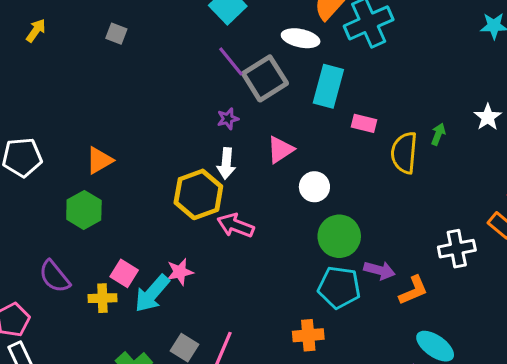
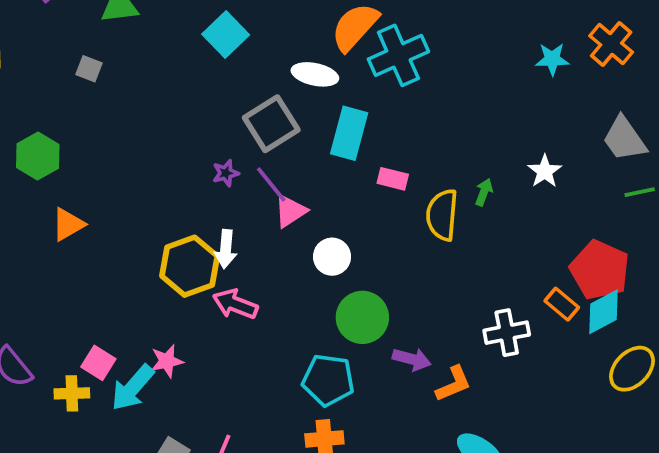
purple line: (231, 61) -> (271, 185), moved
white arrow: (226, 164) -> (226, 249), moved
green hexagon: (84, 210) -> (38, 156), moved
cyan pentagon: (339, 287) -> (328, 380), moved

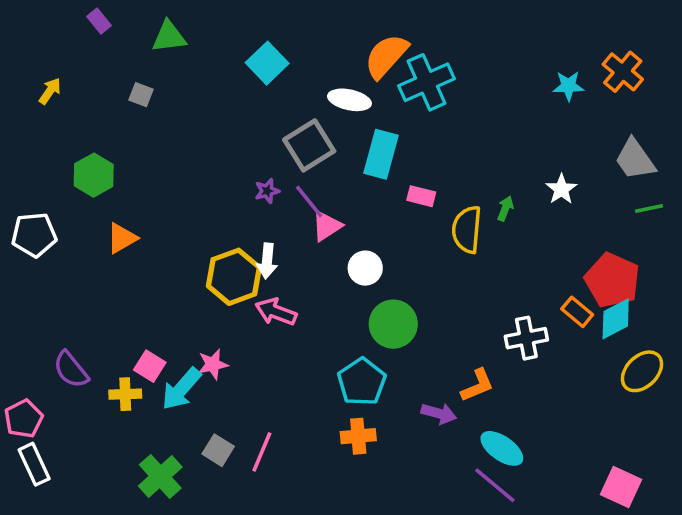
purple arrow: (412, 359) -> (439, 413), moved
cyan pentagon: (328, 380) -> (362, 382), turned 30

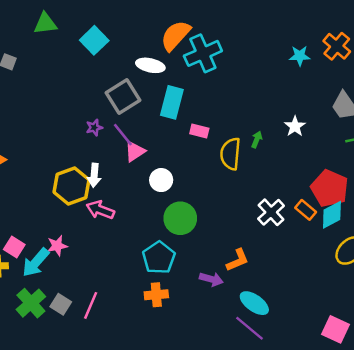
green triangle: (169, 37) -> (45, 24), moved
white cross: (526, 338) -> (271, 212), moved, turned -32
green cross: (160, 476) -> (31, 303), moved

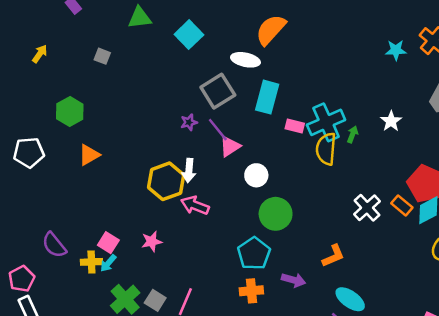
cyan cross: (203, 53) -> (326, 122), moved
cyan arrow: (36, 262) -> (108, 263), moved, size x0.6
purple arrow: (211, 279) -> (294, 280), moved

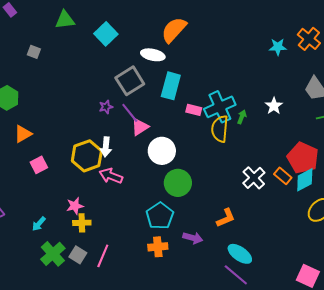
white circle: (256, 175) -> (162, 151), size x1.4
pink square: (108, 243) -> (39, 165), moved, turned 30
yellow cross: (91, 262) -> (82, 223), moved

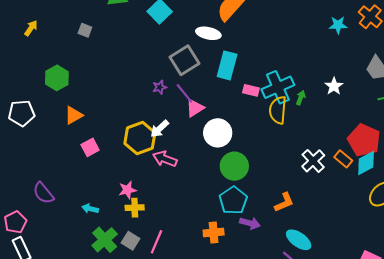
white arrow: (106, 147) -> (160, 129), turned 42
cyan pentagon: (160, 216) -> (233, 200), moved
cyan arrow: (39, 224) -> (90, 209), turned 63

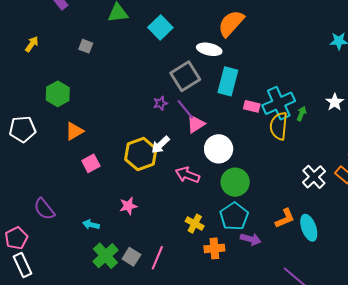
pink arrow: (165, 159) -> (187, 175), moved
yellow cross: (135, 208) -> (195, 224), moved, turned 30
cyan ellipse: (299, 240) -> (309, 228), moved, turned 35

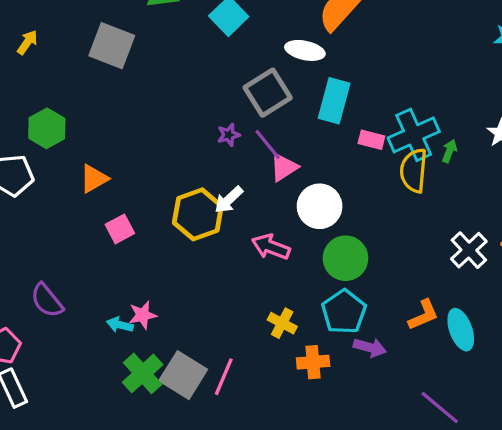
gray square: (86, 46) -> (112, 46), size x2.0
green hexagon: (58, 94) -> (47, 128), moved
pink star: (128, 206) -> (143, 315), moved
gray square: (131, 257) -> (183, 375), size x1.6

